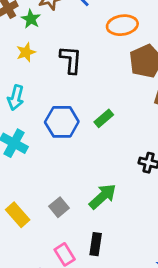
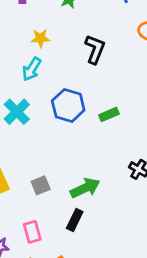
yellow star: (26, 52) -> (41, 38), moved
black rectangle: (96, 244) -> (75, 220), moved

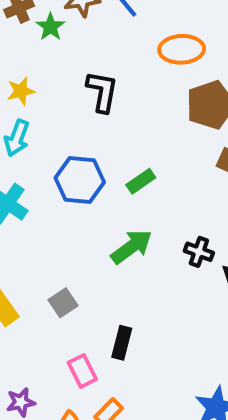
green arrow: (85, 188) -> (132, 247), moved
pink rectangle: (32, 232) -> (82, 371), moved

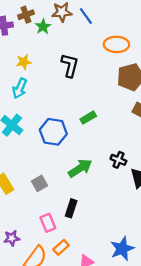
blue hexagon: (80, 180) -> (53, 132), moved
green arrow: (132, 247) -> (80, 168), moved

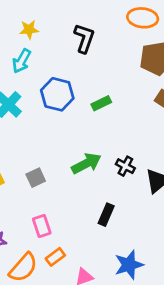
blue hexagon: (53, 132) -> (57, 94), moved
black cross: (118, 160) -> (125, 166), moved
black rectangle: (71, 208) -> (106, 215), moved

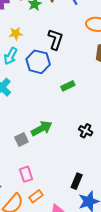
blue hexagon: (57, 94) -> (38, 62), moved
green arrow: (86, 163) -> (42, 128), moved
black rectangle: (106, 215) -> (77, 181), moved

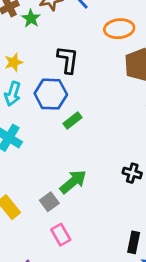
green rectangle: (68, 86) -> (73, 120), moved
pink rectangle: (26, 174) -> (61, 235), moved

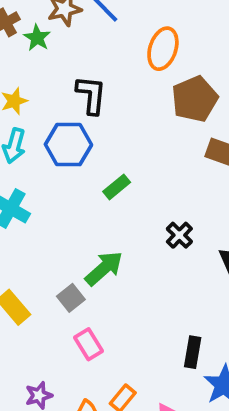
orange ellipse: (119, 29) -> (163, 49), turned -64
green rectangle: (73, 120) -> (117, 187), moved
black cross: (132, 173) -> (179, 235), moved, turned 30

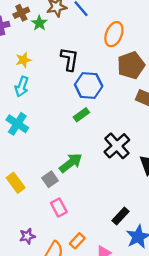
blue hexagon: (68, 145) -> (89, 85), moved
black cross: (179, 235) -> (117, 146), size x1.6
black rectangle: (193, 352) -> (121, 216), turned 30

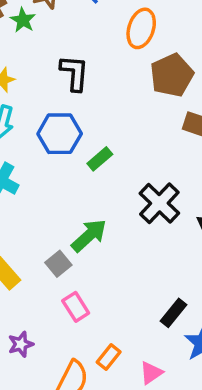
blue hexagon: (89, 85) -> (60, 134), moved
purple star: (27, 236) -> (21, 344), moved

